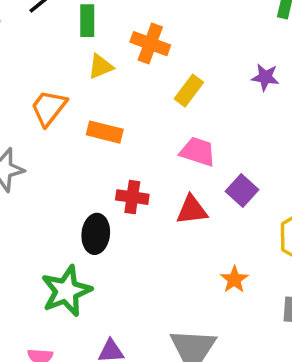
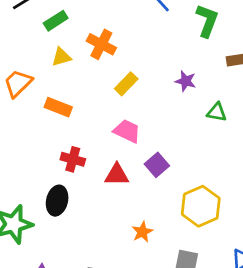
green rectangle: (87, 21) -> (56, 21), turned 50
black ellipse: (96, 234) -> (57, 201), moved

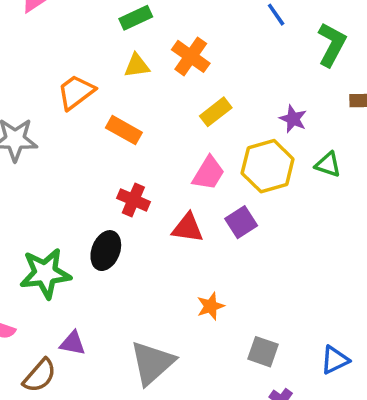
pink trapezoid: (127, 131) -> (208, 173), turned 88
yellow hexagon: (201, 206) -> (268, 166), moved

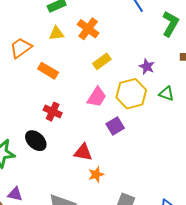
red triangle: (188, 228) -> (83, 152), moved
black ellipse: (106, 251) -> (36, 141), turned -70

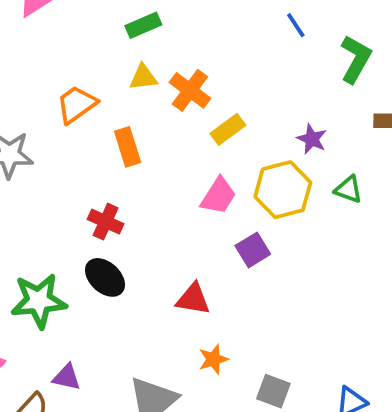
orange cross: (88, 29) -> (190, 90), moved
orange rectangle: (48, 71) -> (128, 147), turned 42
red cross: (53, 112) -> (106, 222), moved
orange star: (96, 174) -> (213, 359), moved

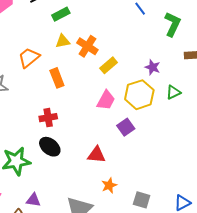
green triangle: (348, 189) -> (173, 92), turned -42
red cross: (106, 222) -> (48, 118), turned -30

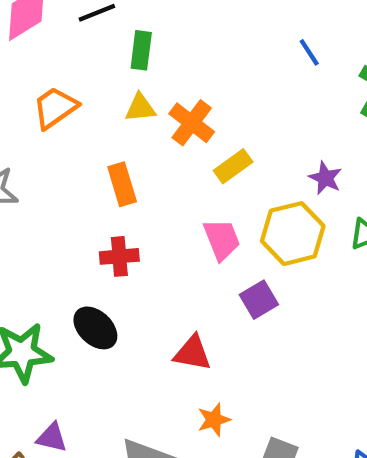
green rectangle: (61, 14) -> (141, 50), turned -60
orange trapezoid: (29, 58) -> (55, 108), moved
pink trapezoid: (106, 100) -> (222, 239), turned -55
red cross: (48, 118) -> (119, 256), moved

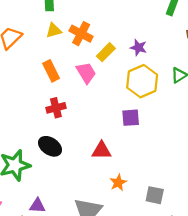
purple star: (325, 178) -> (138, 47), moved
pink trapezoid: (222, 239) -> (86, 73), moved
purple square: (259, 300) -> (131, 118), turned 36

